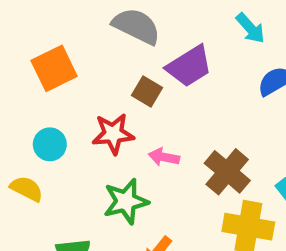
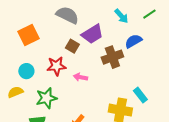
brown cross: (227, 172) -> (112, 57), moved, turned 30
yellow semicircle: (27, 189) -> (15, 92), turned -49
green star: (126, 201) -> (46, 98), moved

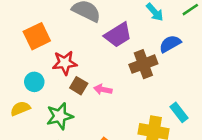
brown square: (72, 46) -> (79, 86), moved
red star: (56, 66) -> (65, 63), moved

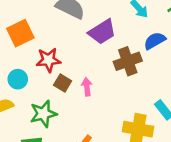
pink arrow: (103, 89) -> (87, 87), turned 72

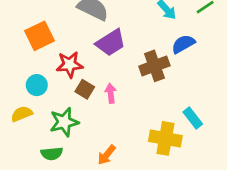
purple trapezoid: (102, 32) -> (111, 43), moved

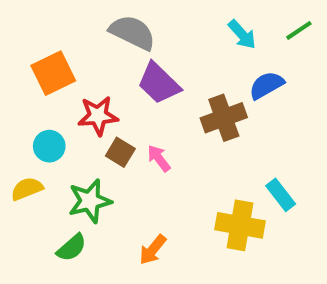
purple trapezoid: (111, 43) -> (159, 83), turned 76
pink arrow: (111, 93) -> (159, 158), turned -30
green semicircle: (52, 154) -> (72, 248), turned -35

